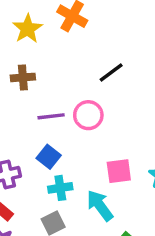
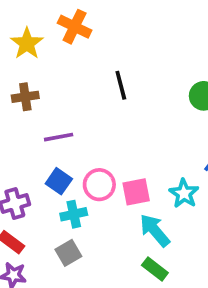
black line: (111, 73) -> (121, 85), turned -64
pink circle: (88, 115) -> (99, 185), moved
cyan arrow: (100, 205) -> (155, 230), moved

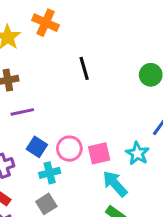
purple line: (59, 137) -> (22, 112), moved

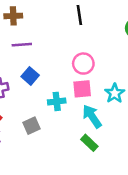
pink circle: (69, 149) -> (83, 64), moved
cyan cross: (50, 173) -> (57, 101), moved

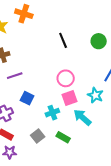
black line: (79, 15) -> (63, 40), moved
green rectangle: (89, 143) -> (63, 137), moved

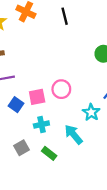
black line: (63, 40) -> (65, 16), moved
pink square: (69, 98) -> (37, 97), moved

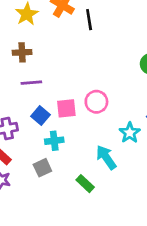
black line: (65, 16) -> (89, 20), moved
cyan cross: (41, 125) -> (54, 141), moved
green rectangle: (49, 153) -> (85, 184), moved

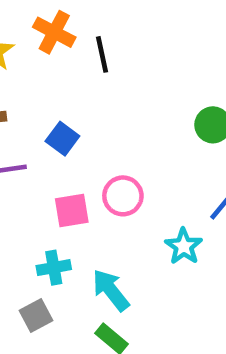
blue square: (40, 115) -> (62, 139), moved
cyan arrow: (106, 157) -> (111, 290), moved

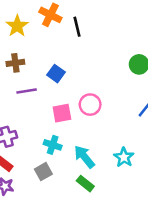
cyan star: (184, 246) -> (124, 157), moved
cyan cross: (54, 268) -> (53, 145), turned 30

